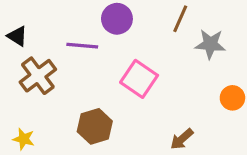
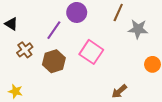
purple line: (82, 46) -> (54, 30), turned -60
brown cross: (38, 76) -> (25, 50), size x0.7
brown hexagon: (95, 126) -> (54, 61), moved

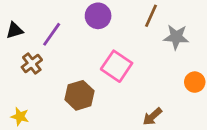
black triangle: (11, 24) -> (15, 30), turned -48
purple line: (54, 30) -> (52, 34), moved
brown hexagon: (54, 61) -> (79, 95), moved

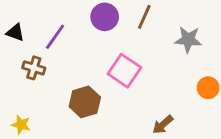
brown line: (151, 16) -> (144, 17), moved
black triangle: (15, 30) -> (15, 32), turned 36
brown cross: (32, 64) -> (34, 68), turned -36

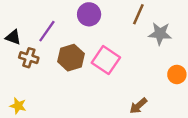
brown line: (144, 17) -> (138, 14), moved
black triangle: (15, 32) -> (13, 37), moved
brown hexagon: (85, 102) -> (71, 58), moved

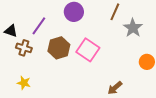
gray star: (160, 34) -> (133, 28), turned 30
yellow star: (18, 106) -> (24, 83), moved

